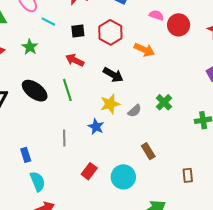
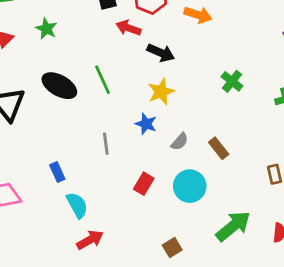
red arrow: (75, 60) -> (128, 28), moved
gray semicircle: (135, 111) -> (180, 142), moved

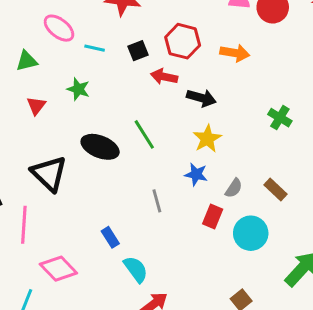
red rectangle: (144, 184) -> (213, 216), moved

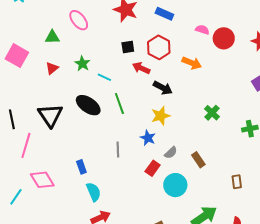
cyan line: (95, 48) -> (104, 77), moved

